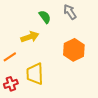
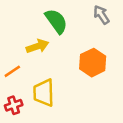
gray arrow: (70, 12) -> (101, 15), moved
green semicircle: (45, 17) -> (56, 21), size x1.5

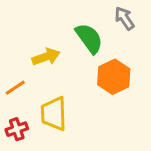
green semicircle: (56, 21) -> (89, 38), moved

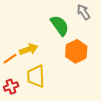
yellow arrow: (46, 57) -> (29, 49), moved

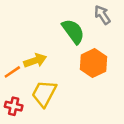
yellow trapezoid: (36, 76) -> (44, 93), turned 30
red cross: (11, 87) -> (14, 106), turned 32

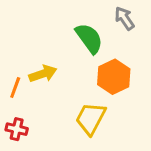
orange line: (12, 72) -> (15, 88), turned -36
yellow trapezoid: (44, 93) -> (91, 118), moved

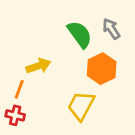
gray arrow: (125, 18) -> (111, 29), moved
orange line: (15, 88) -> (19, 89), moved

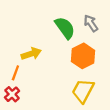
yellow trapezoid: (81, 106) -> (83, 91), moved
red cross: (15, 115) -> (12, 94), turned 35

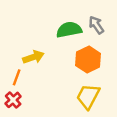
green semicircle: (65, 28) -> (69, 30), turned -65

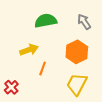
green semicircle: (69, 30) -> (46, 21), moved
orange line: (17, 77) -> (43, 69), moved

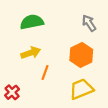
green semicircle: (46, 21) -> (32, 22), moved
yellow trapezoid: (77, 84) -> (81, 89), turned 40

